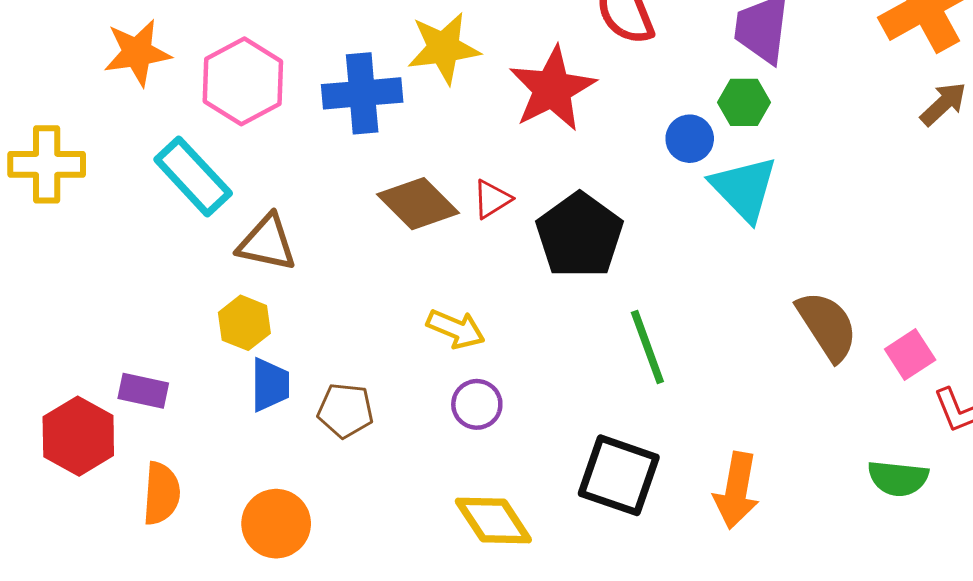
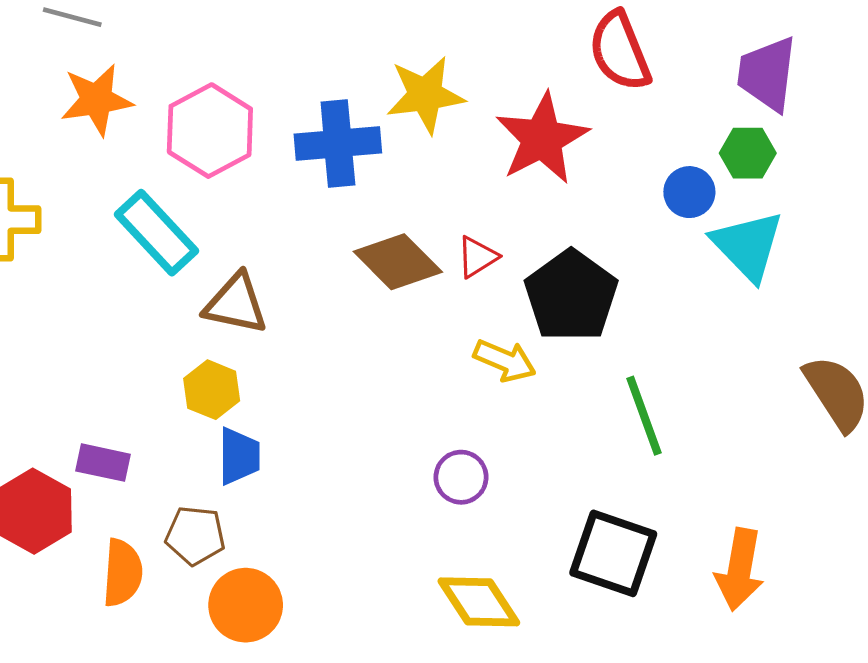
yellow arrow: (456, 329) -> (505, 361), moved
brown pentagon: (346, 410) -> (195, 535), moved

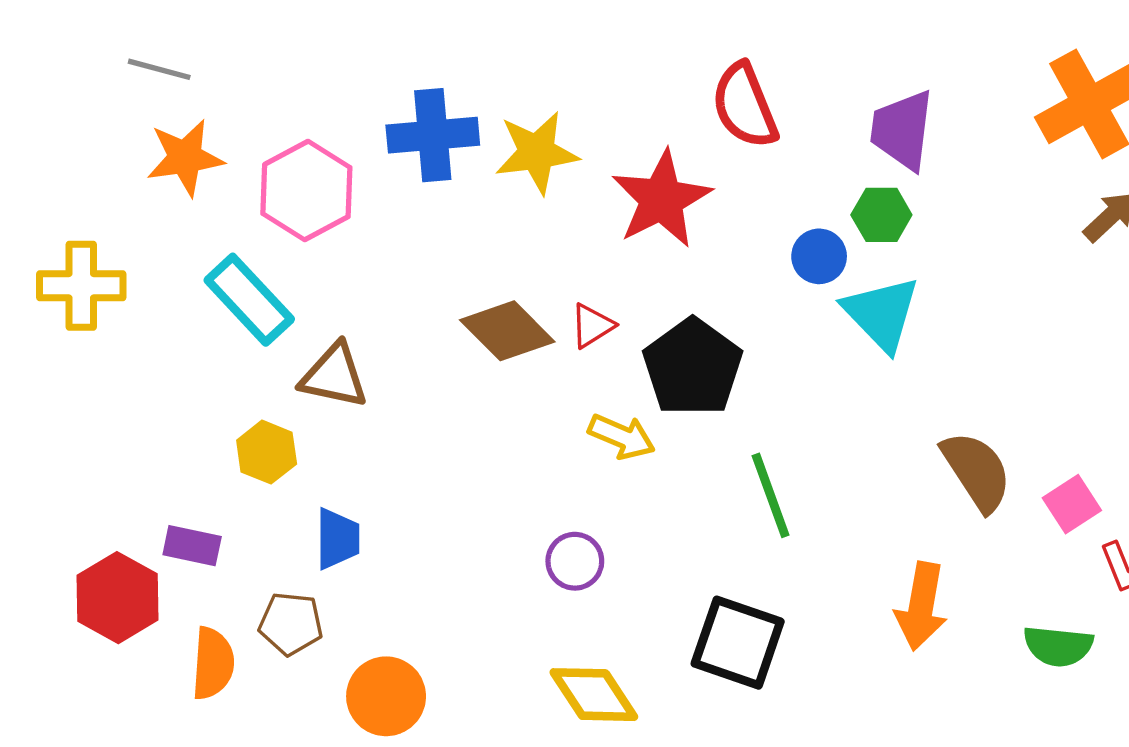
blue cross: (338, 143) -> (433, 135), moved
yellow hexagon: (212, 390) -> (267, 452), moved
orange arrow: (740, 570) -> (921, 606), moved
orange circle: (246, 605) -> (386, 696), moved

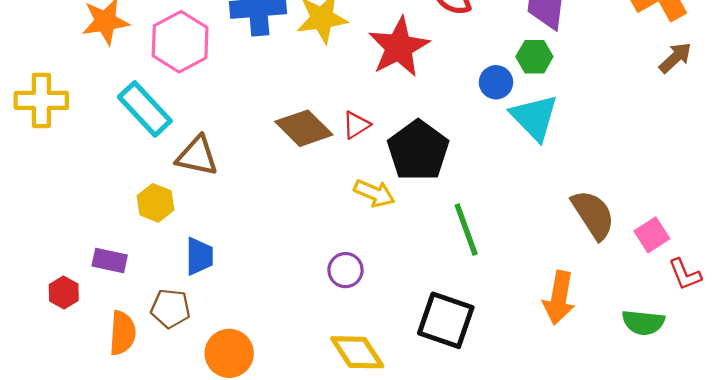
red hexagon: (118, 598) -> (64, 293), size x0.6

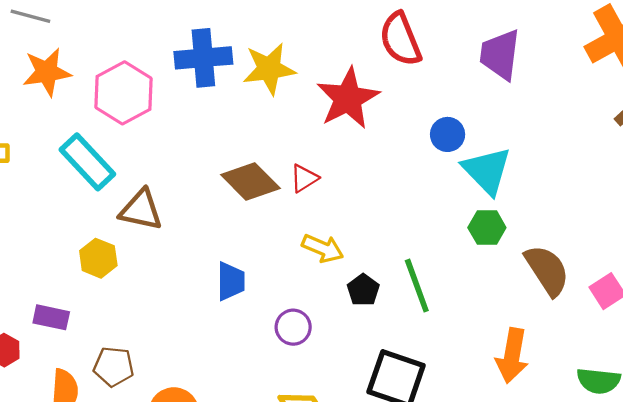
green hexagon: (534, 57) -> (487, 228), moved
black pentagon: (418, 151) -> (363, 290), moved, size x0.5
blue trapezoid: (199, 256) -> (231, 281), moved

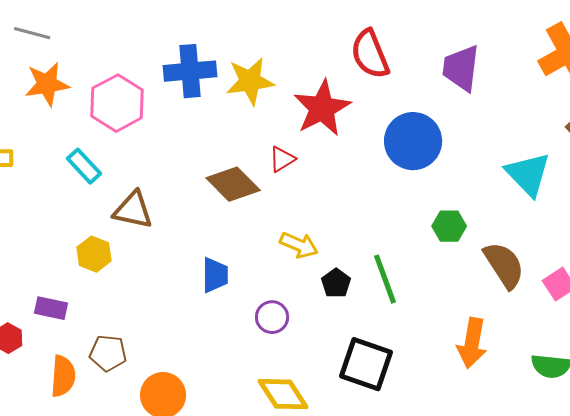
blue circle: (448, 134) -> (413, 141), size x1.8
cyan rectangle: (87, 162) -> (84, 166), size x0.7
cyan triangle: (487, 171) -> (528, 174), moved
red triangle: (304, 178) -> (282, 159), moved

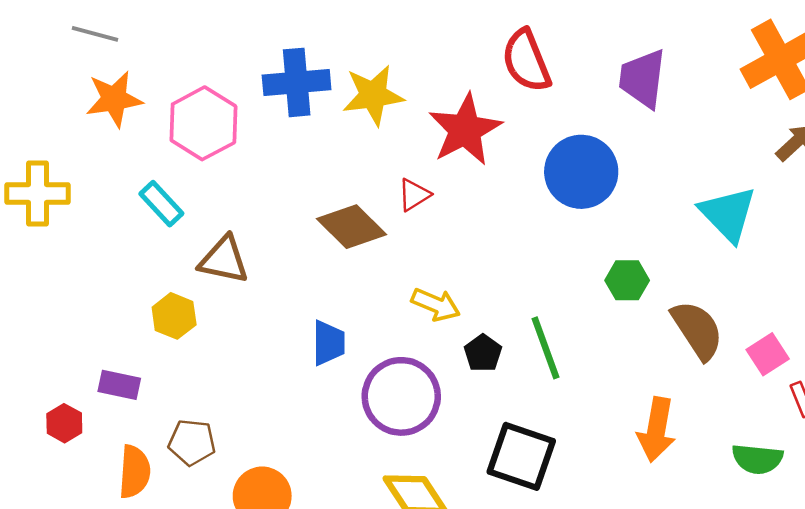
purple circle: (272, 317) -> (401, 396), size x1.8

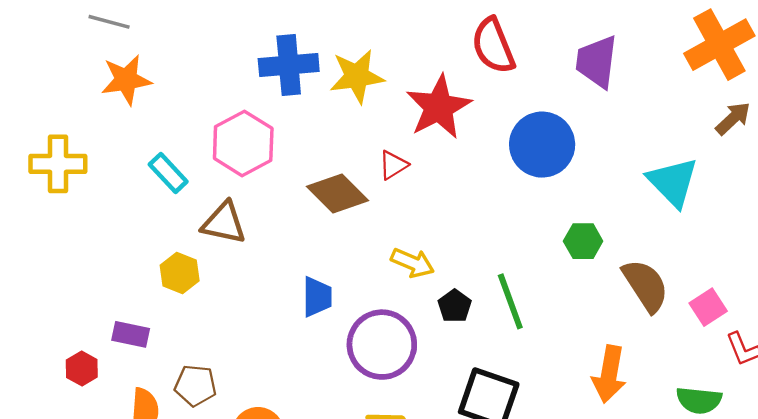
pink hexagon: (203, 123) -> (243, 143), moved

